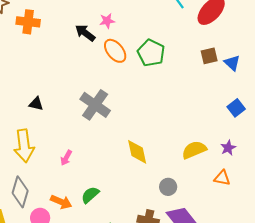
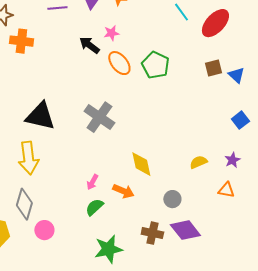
orange cross: (28, 22) -> (21, 41), moved
black triangle: (36, 104) -> (40, 116), size x2.0
yellow semicircle: (194, 150) -> (198, 162), size x0.7
pink arrow: (66, 158) -> (92, 182), moved
orange arrow: (61, 202) -> (123, 191), moved

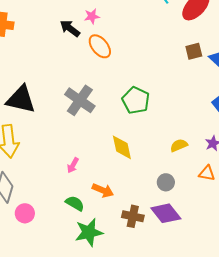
green pentagon: (155, 65) -> (136, 100), moved
orange arrow: (123, 191) -> (103, 190), moved
gray circle: (172, 199) -> (166, 182), moved
green semicircle: (94, 207) -> (75, 203), moved, turned 72

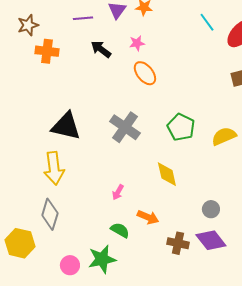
black arrow: (70, 28) -> (101, 49), moved
yellow semicircle: (179, 145) -> (224, 136), moved, size x1.4
pink circle: (25, 213) -> (70, 265), moved
green star: (89, 232) -> (102, 259), moved

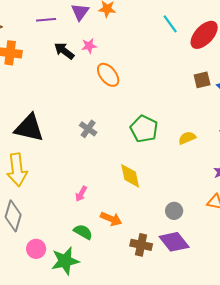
pink star: (137, 43) -> (89, 46), moved
gray cross: (125, 127) -> (88, 129), size x0.6
yellow semicircle: (224, 136) -> (187, 138), size x0.7
pink circle: (70, 265) -> (36, 249), moved

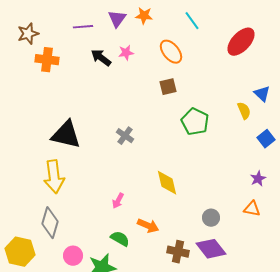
cyan line: (170, 24) -> (192, 21), moved
orange ellipse: (108, 75) -> (171, 52), moved
brown square: (202, 80) -> (168, 87), moved
green pentagon: (144, 129) -> (195, 122), moved
yellow semicircle: (187, 138) -> (244, 111), moved, turned 90

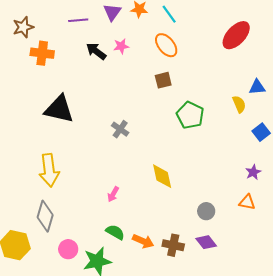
cyan line: (192, 21) -> (169, 14), moved
blue triangle: (262, 94) -> (257, 87), turned -48
black triangle: (66, 135) -> (59, 109), moved
orange arrow: (148, 226) -> (143, 241), moved
purple diamond: (211, 249) -> (206, 242), size x0.7

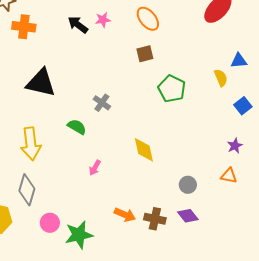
green semicircle: (115, 232) -> (77, 127), moved

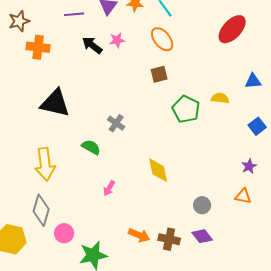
yellow semicircle: (221, 78) -> (220, 98), moved, turned -60
pink circle: (50, 223) -> (64, 233), moved

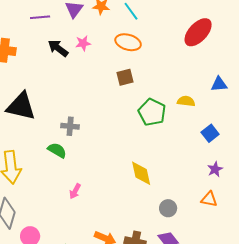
orange ellipse: (162, 39) -> (128, 42), turned -35
gray cross: (116, 123) -> (70, 126), moved, turned -30
blue square: (257, 126) -> (210, 133), moved
yellow diamond: (158, 170) -> (141, 173), moved

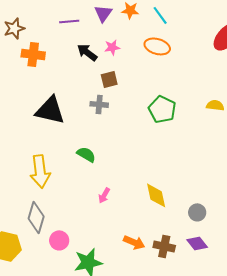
brown square: (125, 77) -> (109, 79), moved
green pentagon: (152, 112) -> (162, 109), moved
gray cross: (70, 126) -> (99, 104), moved
yellow diamond: (141, 173) -> (156, 195), moved

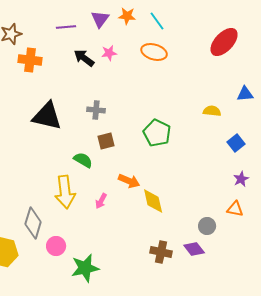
brown square: (109, 79) -> (106, 141), moved
green pentagon: (162, 109) -> (157, 133), moved
yellow arrow: (40, 171) -> (65, 192), moved
gray circle: (197, 212) -> (207, 226), moved
orange arrow: (134, 242) -> (129, 181), moved

